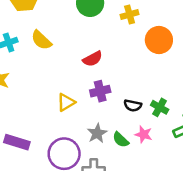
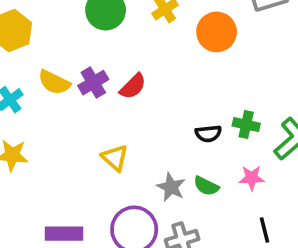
purple cross: (100, 91) -> (93, 83), moved
yellow triangle: (66, 102) -> (115, 158), turned -30
pink star: (143, 134) -> (252, 178), moved

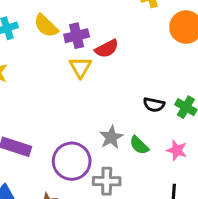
yellow triangle: (115, 158) -> (80, 67), moved

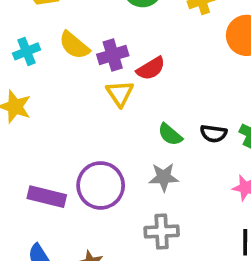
gray star: (111, 137) -> (164, 177), turned 30
green semicircle: (139, 145) -> (170, 135), moved
purple circle: (72, 161) -> (101, 185), moved

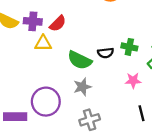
purple cross: (113, 55) -> (33, 21), turned 36
yellow triangle: (120, 93) -> (43, 43), turned -42
green semicircle: (170, 135) -> (80, 60), size x1.5

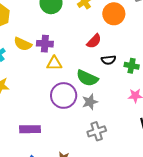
red semicircle: (58, 24) -> (94, 41), moved
black semicircle: (106, 53) -> (109, 60), moved
purple circle: (46, 102) -> (64, 95), moved

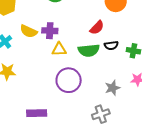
green semicircle: (87, 78) -> (89, 50), moved, turned -30
gray star: (90, 102) -> (112, 88), moved

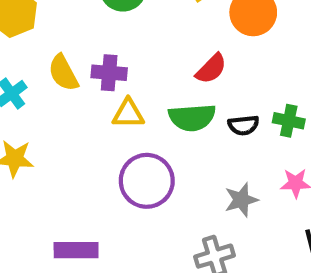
yellow semicircle: (29, 31) -> (63, 73), turned 36
black semicircle: (111, 45) -> (243, 125), moved

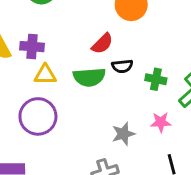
black semicircle: (243, 125) -> (122, 66), moved
purple circle: (147, 181) -> (38, 116), moved

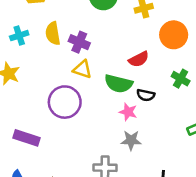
black semicircle: (122, 66) -> (146, 95), moved
green cross: (156, 79) -> (181, 79), moved
pink star: (161, 122) -> (128, 112), moved

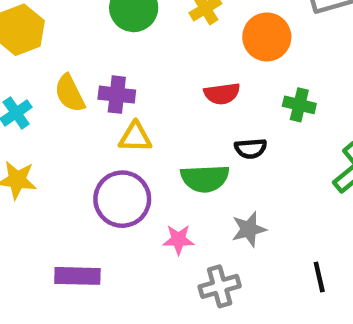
red semicircle: (139, 59) -> (222, 94), turned 36
green semicircle: (118, 84) -> (205, 178), moved
pink star: (128, 112) -> (178, 240), moved

